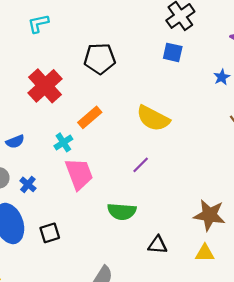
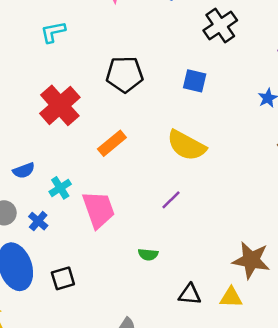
blue square: (173, 52) -> (195, 81), moved
cyan cross: (63, 142) -> (60, 188), moved
green semicircle: (122, 211) -> (148, 254), size x0.6
yellow triangle: (205, 253) -> (231, 297), moved

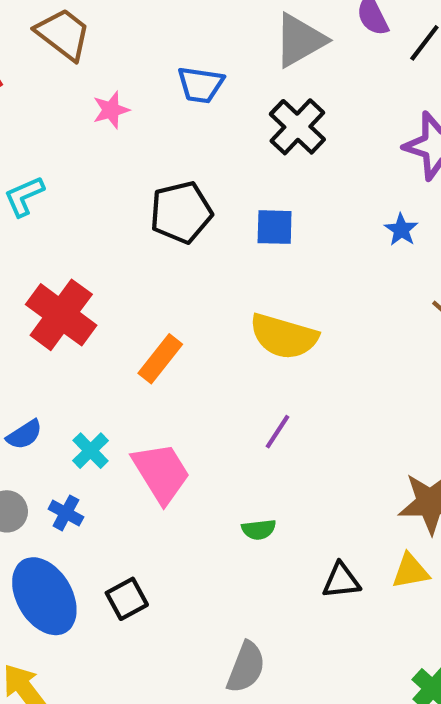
black pentagon: (125, 74) -> (181, 212), moved

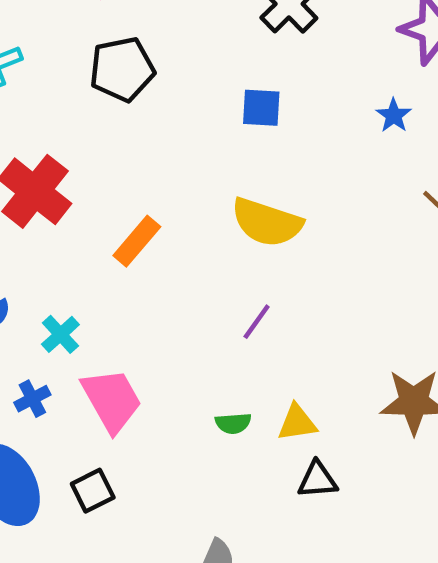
black pentagon: (181, 212) -> (122, 69), moved
pink trapezoid: (161, 473) -> (112, 400), moved
blue cross: (66, 513) -> (32, 399), turned 32
yellow triangle: (410, 571) -> (297, 423), moved

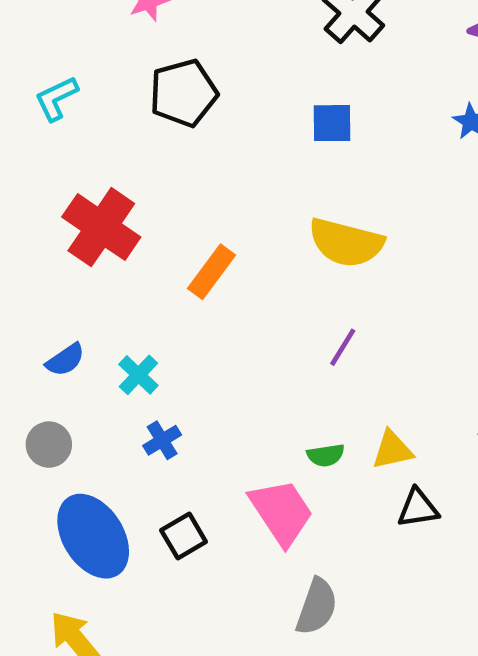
blue cross: (32, 399) -> (162, 440), moved
pink trapezoid: (112, 400) -> (281, 512), moved

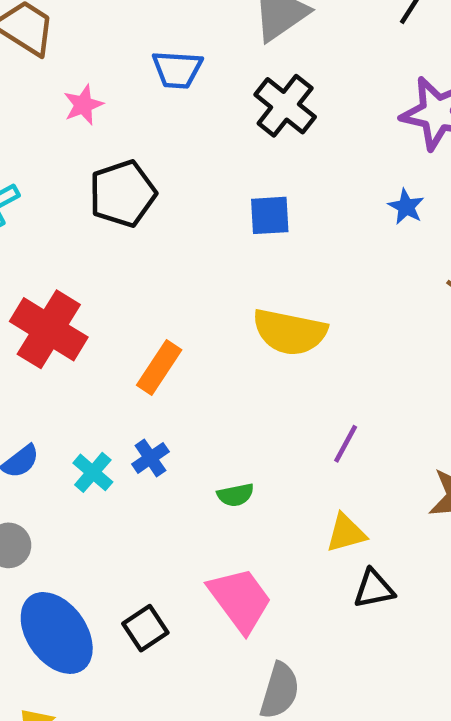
purple line: (343, 347) -> (346, 444), moved
blue cross: (162, 440) -> (150, 458), moved
green semicircle: (326, 455) -> (236, 495), moved

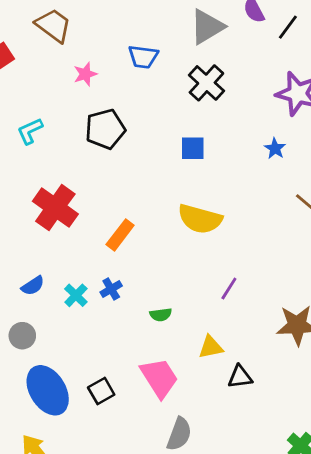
yellow triangle: (346, 533) -> (211, 347), moved

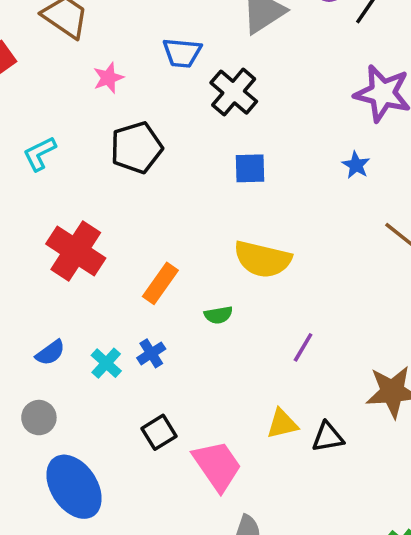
black cross: (206, 83) -> (234, 92), moved
green semicircle: (161, 315) -> (218, 315), moved
black triangle: (240, 377) -> (328, 437), moved
black square: (101, 391) -> (159, 432), moved

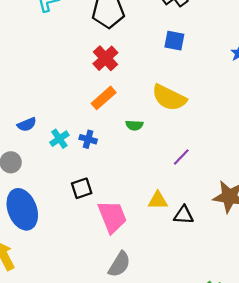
red cross: (76, 251) -> (105, 58), moved, size x0.7
blue cross: (151, 353) -> (88, 139), turned 35

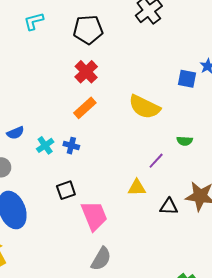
blue square: (174, 41) -> (187, 79), moved
green semicircle: (134, 125) -> (185, 141), moved
yellow triangle: (158, 201) -> (137, 188), moved
black triangle: (184, 215) -> (169, 206), moved

